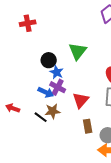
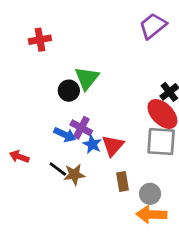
green triangle: (78, 51) -> (87, 78), moved
blue star: (57, 72) -> (92, 144), moved
brown star: (53, 111) -> (74, 175), moved

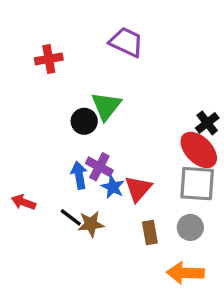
purple trapezoid: (153, 26) -> (126, 42), moved, turned 64
blue arrow: (65, 135) -> (79, 175), turned -125
gray circle: (150, 194) -> (190, 227), moved

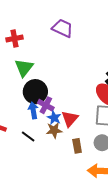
green triangle: (106, 106) -> (24, 68), moved
black circle: (84, 121) -> (35, 92), moved, size x1.5
brown star: (91, 224) -> (54, 130), moved

